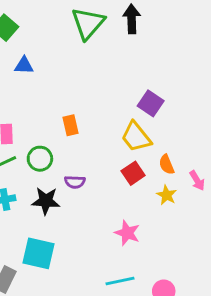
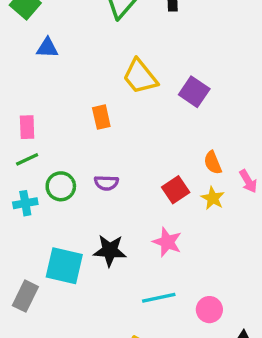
yellow trapezoid: (136, 137) -> (140, 77), moved
green circle: (40, 159) -> (61, 186), moved
red square: (133, 173) -> (176, 190), moved
black star: (46, 201) -> (110, 250), moved

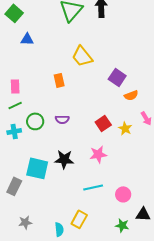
purple square: (194, 92) -> (117, 77), moved
orange semicircle: (213, 163) -> (131, 95), moved, turned -88
pink star: (167, 242) -> (98, 154), turned -30

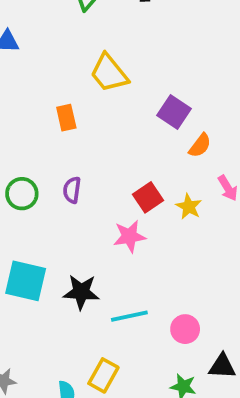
orange semicircle: (131, 95) -> (200, 145), turned -32
purple semicircle: (62, 119) -> (72, 190), turned 96
pink star: (98, 154) -> (129, 236), moved
black star: (64, 159) -> (81, 292), moved

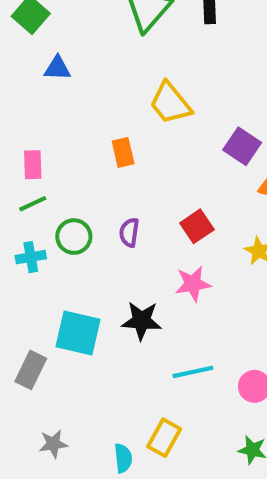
red square: (148, 197) -> (197, 226), moved
black star: (81, 292) -> (142, 321), moved

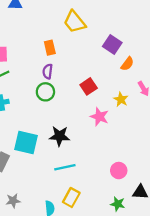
purple semicircle: (129, 232) -> (48, 71), moved
green circle: (74, 237) -> (45, 92), moved
pink star: (193, 284) -> (99, 117), moved, turned 30
cyan line: (193, 372) -> (65, 167), moved

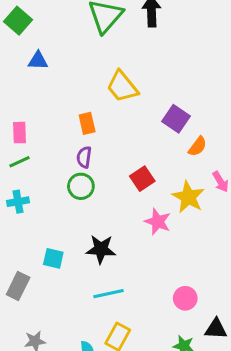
yellow star: (121, 99) -> (188, 197), size x1.5
cyan square: (26, 143) -> (53, 258), size x0.6

